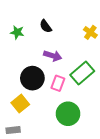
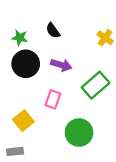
black circle: (32, 78) -> (26, 64), moved
pink rectangle: (58, 83) -> (53, 99), moved

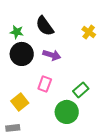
black semicircle: (53, 31) -> (45, 26), size x1.5
green rectangle: (96, 85) -> (81, 90), moved, size x0.7

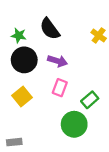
pink rectangle: (45, 84) -> (60, 88), moved
yellow square: (20, 102) -> (22, 97), moved

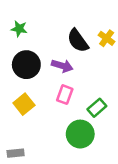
black semicircle: (50, 29) -> (78, 41), moved
green star: (19, 35) -> (19, 29), moved

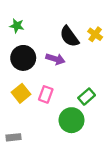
pink rectangle: (65, 95) -> (46, 94), moved

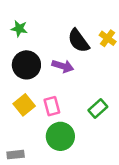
pink rectangle: (46, 94) -> (52, 106), turned -35
green circle: (72, 120) -> (60, 136), moved

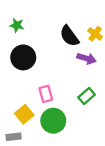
purple arrow: (63, 66) -> (87, 59), moved
yellow square: (24, 105) -> (24, 114), moved

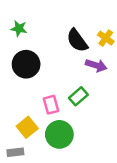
green rectangle: (87, 96) -> (78, 96), moved

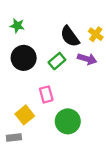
green rectangle: (78, 96) -> (57, 61), moved
green circle: (59, 134) -> (68, 121), moved

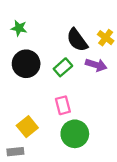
pink rectangle: (46, 94) -> (63, 105), moved

